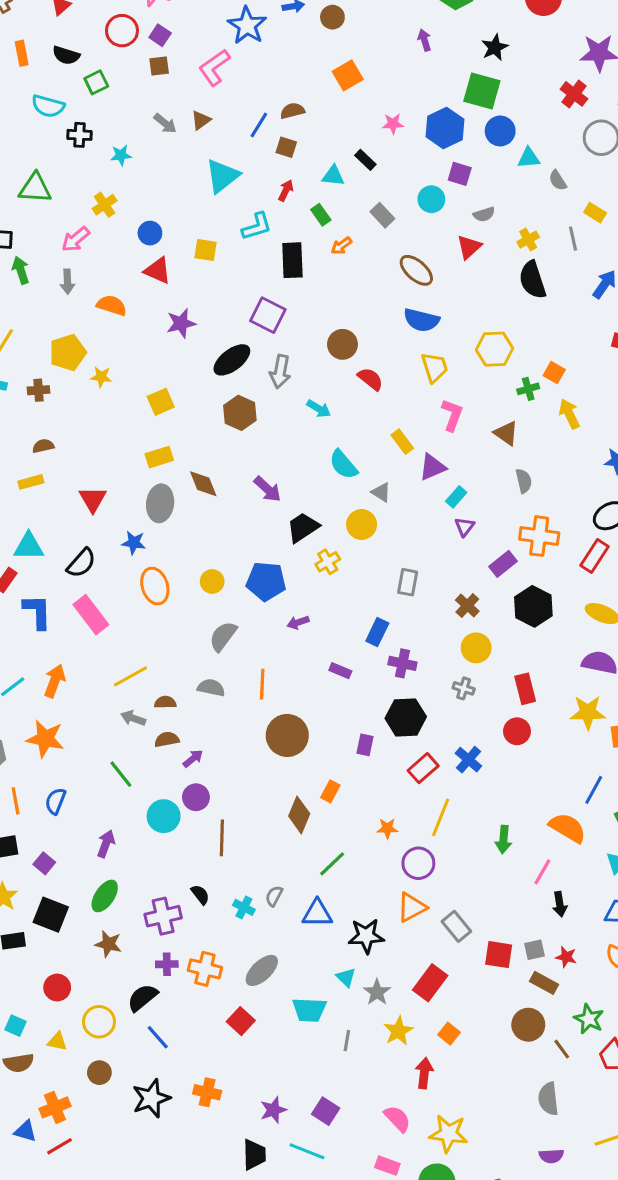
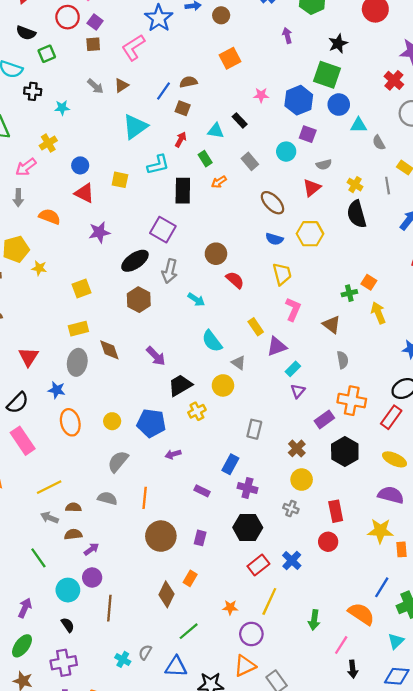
yellow cross: (528, 240) -> (355, 185), turned -32
blue semicircle: (421, 320) -> (274, 239), size x0.7
yellow hexagon: (495, 349) -> (310, 234), moved
purple rectangle: (365, 745) -> (200, 538), moved
black semicircle: (200, 895) -> (68, 625), moved

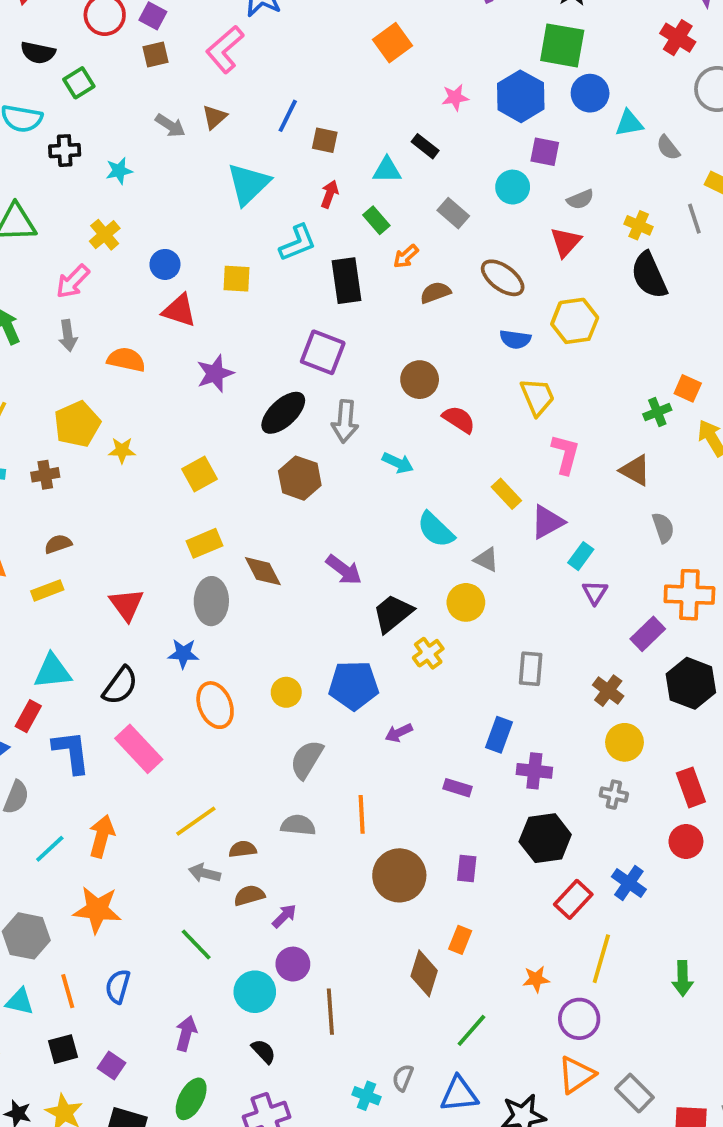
brown semicircle: (188, 82) -> (435, 293), moved

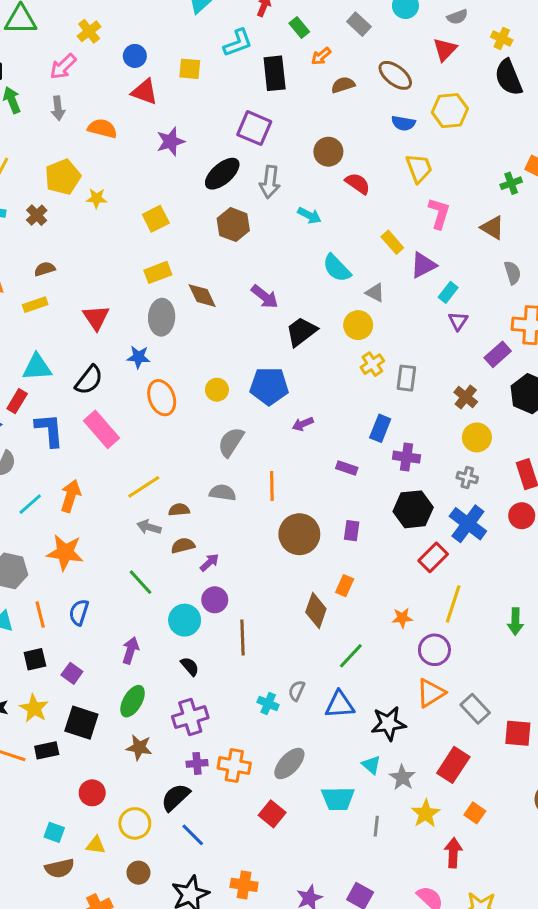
brown cross: (45, 475) -> (37, 215), turned -36
yellow cross: (428, 653) -> (372, 364), moved
blue cross: (629, 883) -> (468, 524), moved, size x1.4

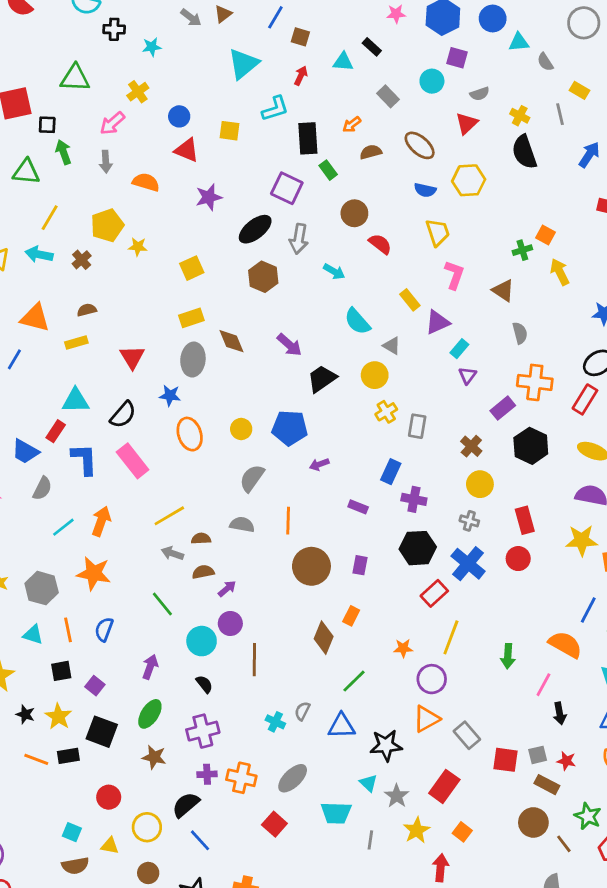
green rectangle: (299, 28) -> (328, 170), moved

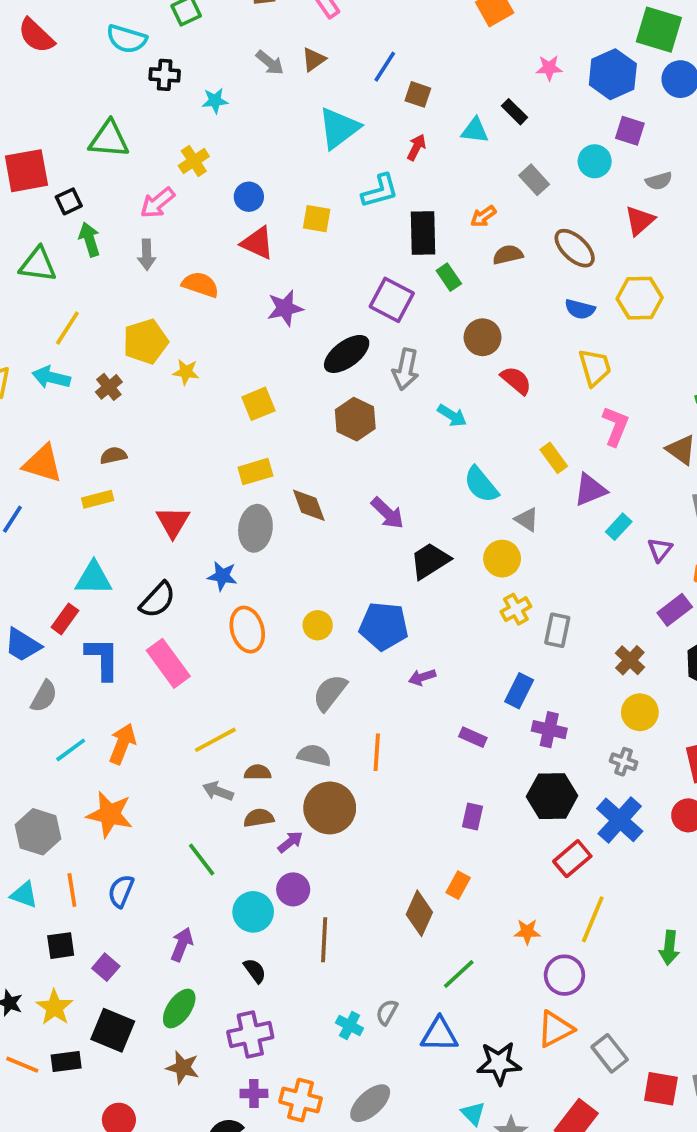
black square: (47, 125) -> (69, 201), turned -30
purple triangle: (467, 375) -> (660, 550), moved
brown circle: (311, 566) -> (330, 808), moved

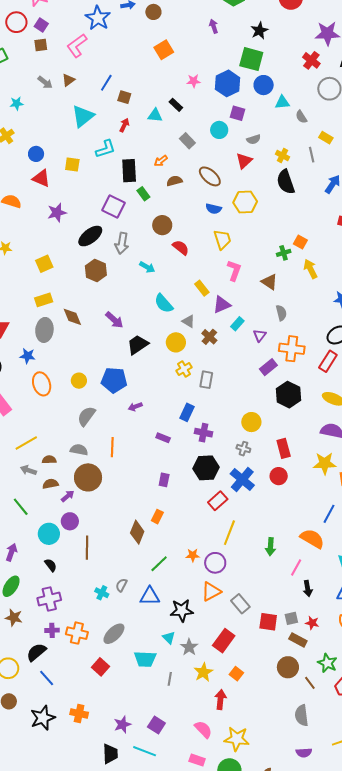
brown cross: (630, 660) -> (209, 337), moved
orange star: (527, 932) -> (193, 555), moved

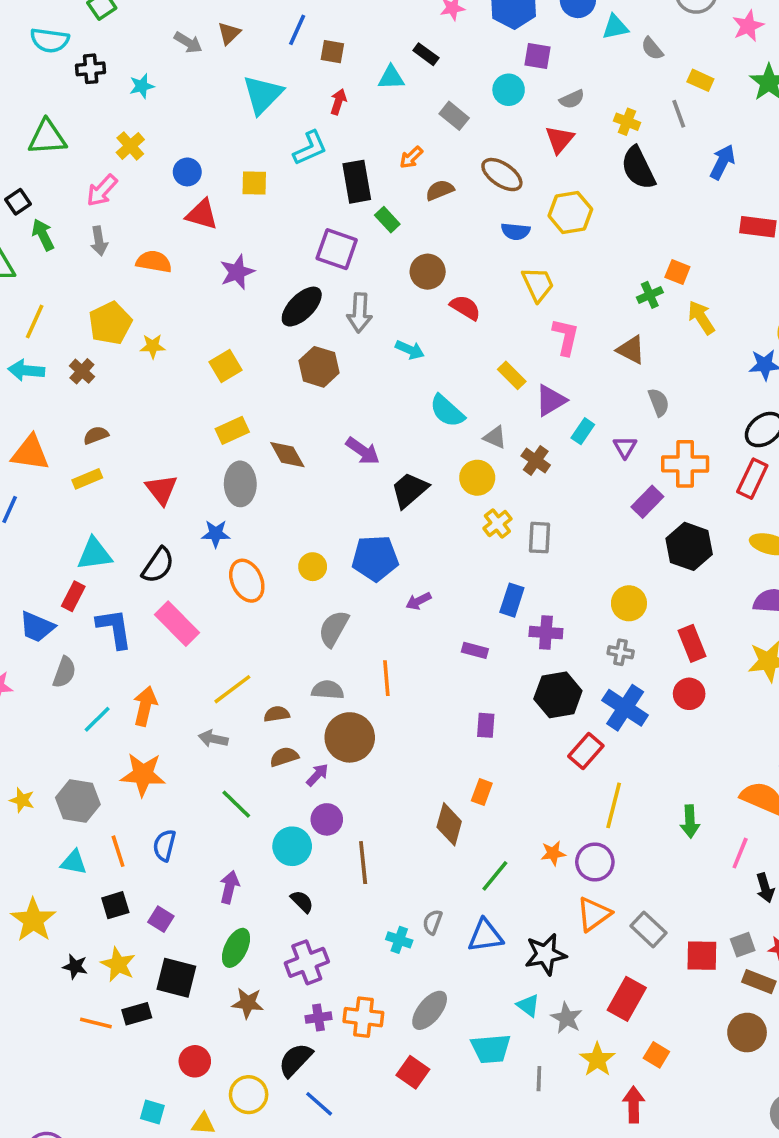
gray arrow: (28, 470) -> (213, 739), moved

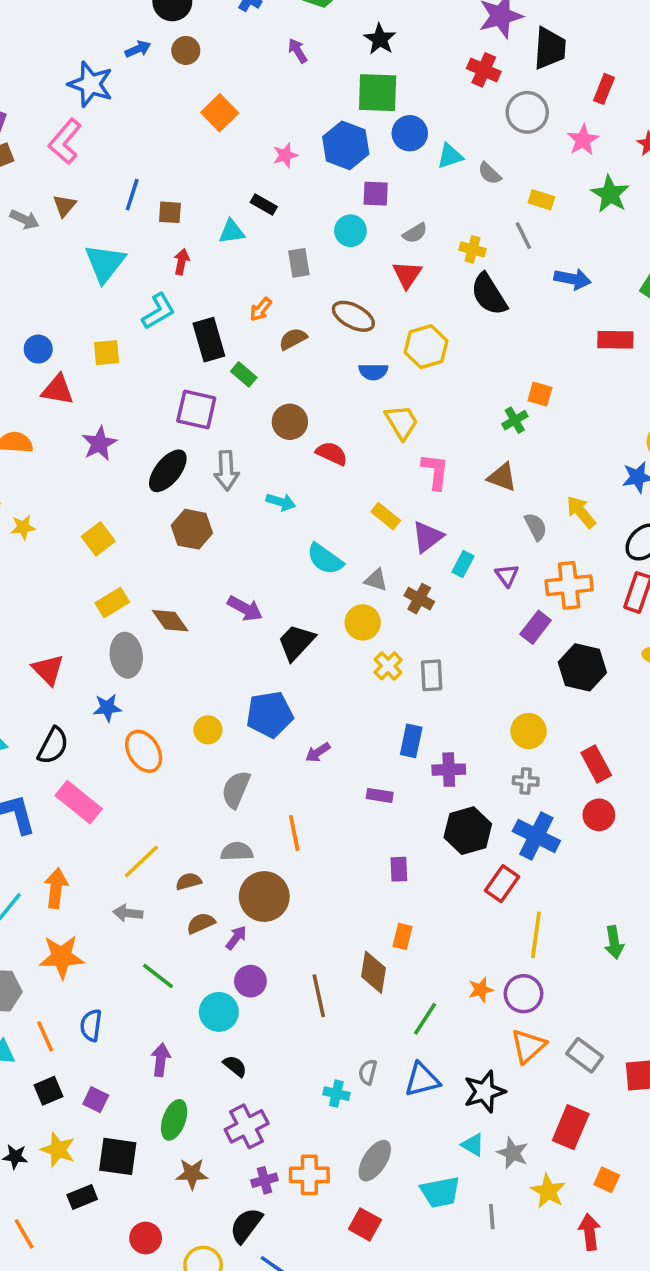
gray rectangle: (454, 116) -> (299, 263), turned 48
blue arrow: (722, 162) -> (573, 279), turned 80
yellow arrow: (701, 318) -> (581, 512), moved
brown line: (363, 863) -> (319, 996), moved
orange line: (96, 1023) -> (24, 1234), moved, turned 52

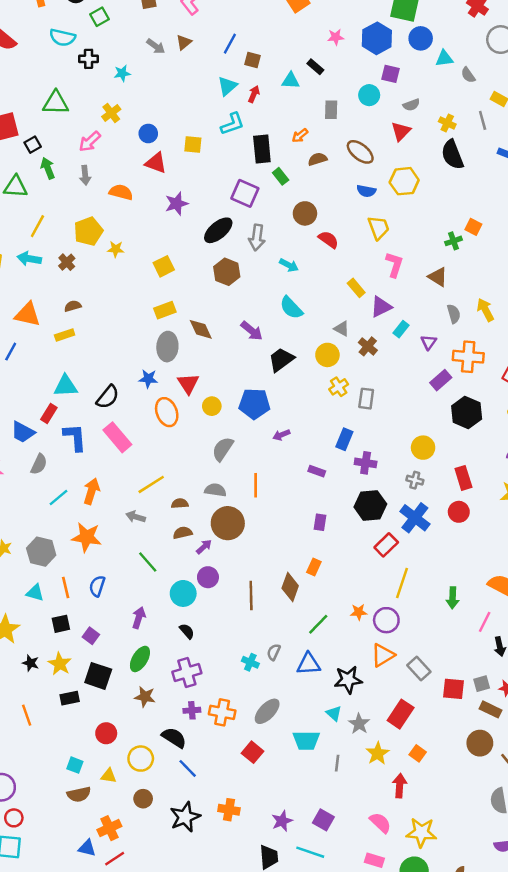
cyan triangle: (105, 263) -> (227, 86), moved, size x0.7
cyan semicircle: (325, 559) -> (291, 308), moved
red triangle: (48, 670) -> (188, 384), moved
black semicircle: (246, 1225) -> (174, 738), turned 75

